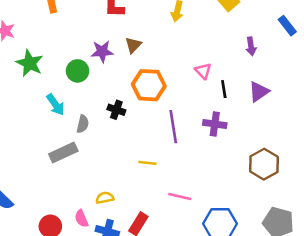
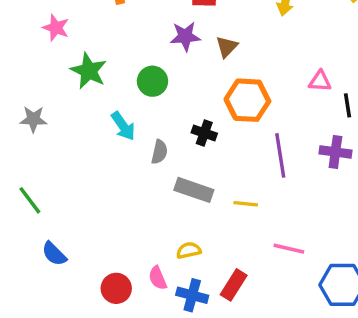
purple star: (102, 52) -> (185, 36), moved
pink triangle: (203, 71) -> (320, 81), turned -42
gray rectangle: (63, 152) -> (194, 190), moved, turned 44

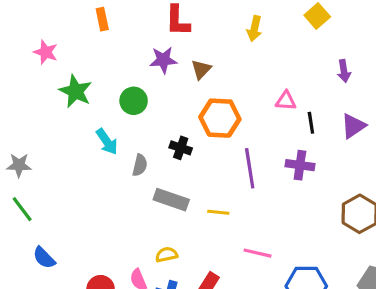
gray star: (33, 119) -> (19, 165), moved

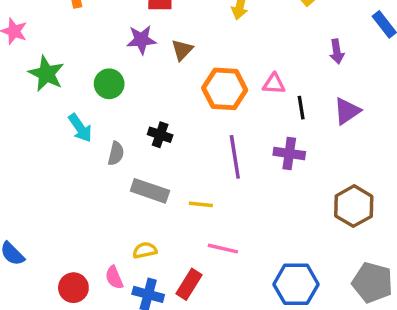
orange hexagon: (220, 118) -> (225, 89), moved
pink line: (258, 253) -> (223, 249), moved

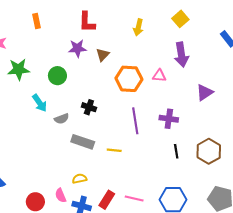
purple arrow: (337, 52) -> (181, 55), moved, size x1.6
green star: (46, 74) -> (19, 69), turned -30
black line: (301, 108) -> (176, 151), moved
gray semicircle: (116, 153) -> (62, 119), turned 56
pink line: (223, 249) -> (134, 199), moved

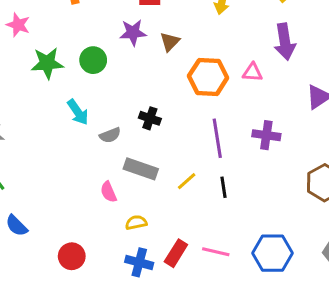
green circle: (57, 76) -> (93, 60), moved
yellow line: (114, 150) -> (187, 181), turned -48
black line: (176, 151) -> (223, 187), moved
pink semicircle: (61, 195) -> (108, 192), moved

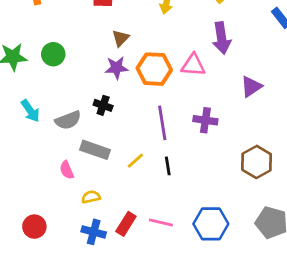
purple star: (133, 32) -> (117, 68), moved
pink triangle: (253, 72) -> (193, 65), size x1.4
cyan arrow: (78, 112) -> (30, 111), moved
gray semicircle: (110, 135) -> (68, 120), size x1.4

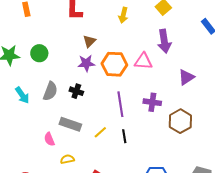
gray semicircle: (68, 120) -> (50, 91), moved, turned -48
brown hexagon: (257, 162) -> (180, 121), moved

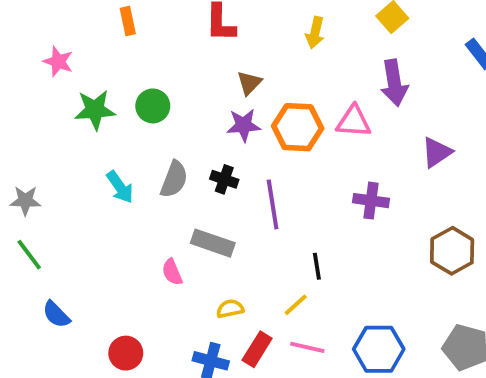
purple line: (120, 104) -> (273, 204), moved
brown hexagon: (180, 121) -> (452, 251), moved
yellow line: (100, 132) -> (296, 305), moved
yellow semicircle: (67, 159) -> (230, 309), moved

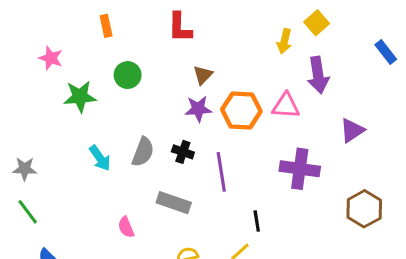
yellow arrow: (315, 33) -> (284, 41), moved
green circle: (153, 106) -> (128, 75), moved
purple cross: (371, 201) -> (300, 169), size x1.4
pink semicircle: (172, 272) -> (126, 227), moved

